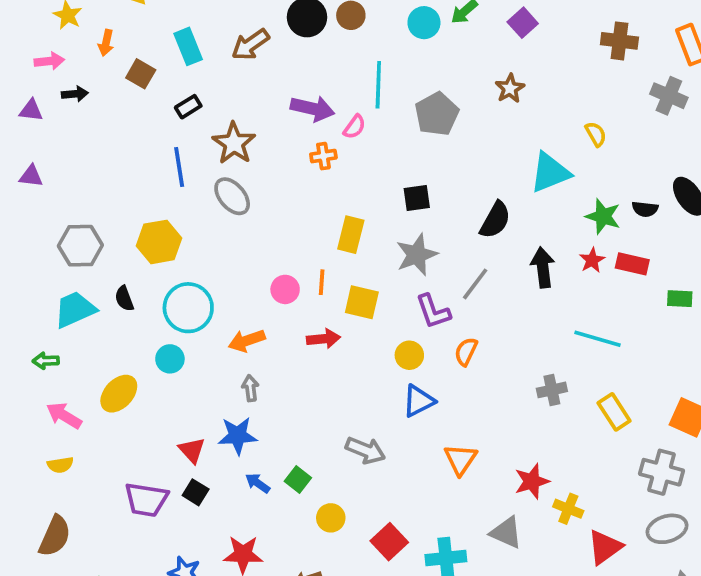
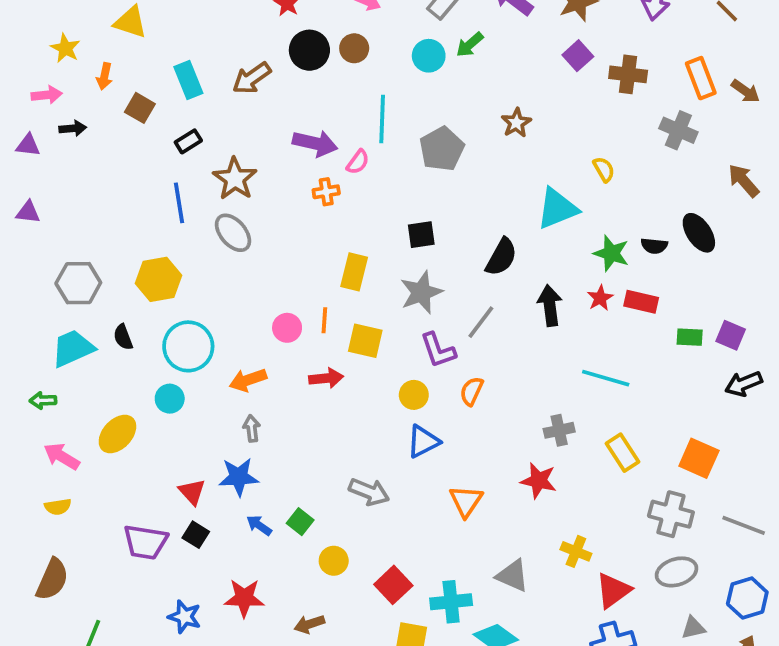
purple square: (523, 23) -> (578, 56), moved
red star: (532, 481) -> (539, 481), moved, turned 30

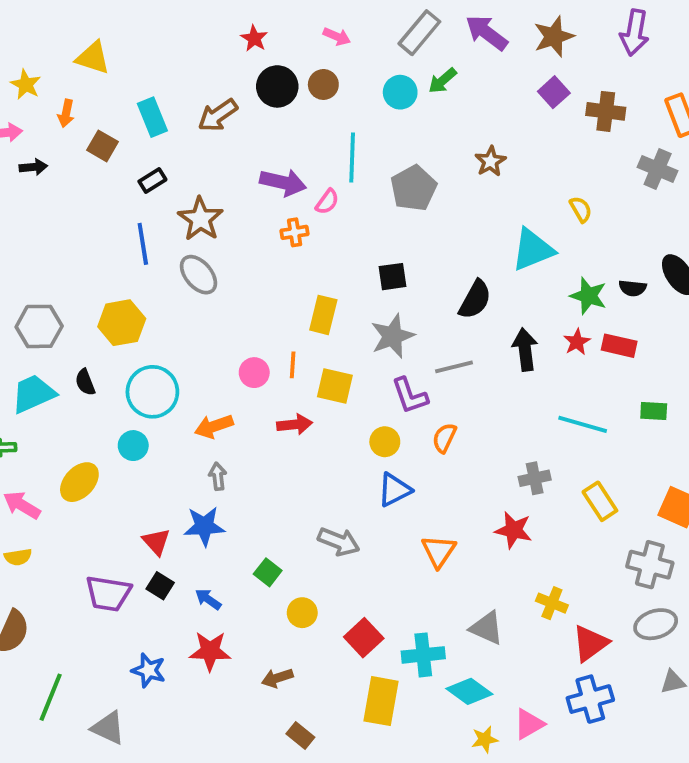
gray line: (481, 322) -> (454, 367), turned 39
green rectangle: (690, 337) -> (654, 411), moved
blue arrow: (259, 525) -> (208, 599), moved

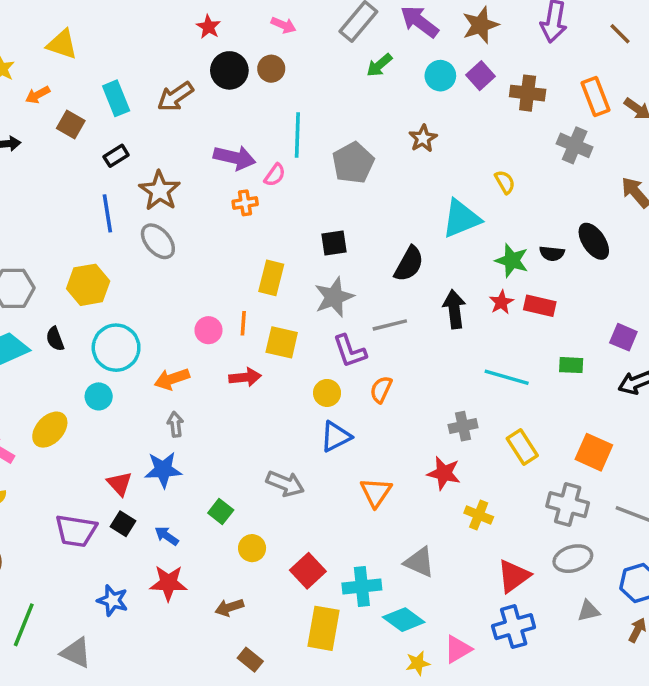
cyan circle: (400, 92) -> (440, 76), moved
orange arrow: (66, 113) -> (38, 95), turned 50
yellow cross: (552, 603) -> (479, 515), moved

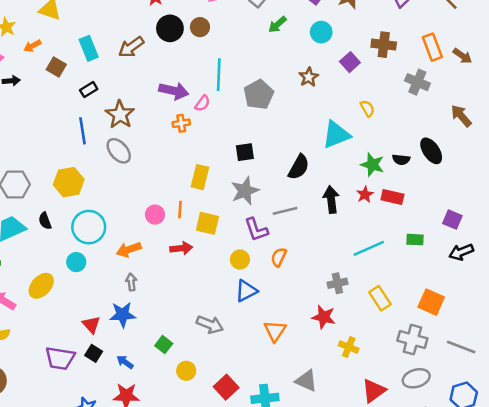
purple square: (480, 76) -> (350, 62), moved
cyan line: (507, 377) -> (369, 248), turned -40

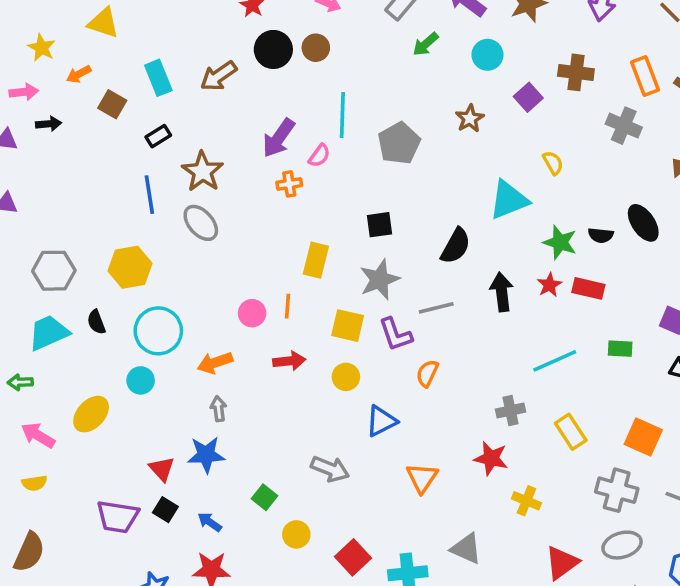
purple arrow: (174, 91) -> (279, 138), turned 112
yellow square: (207, 223) -> (348, 326), moved
yellow circle: (240, 260) -> (346, 377), moved

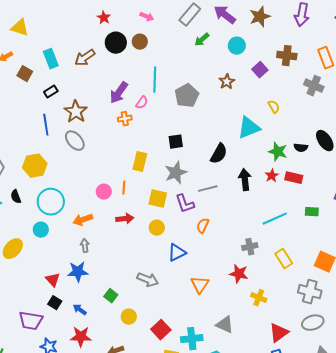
purple trapezoid: (118, 517) -> (31, 321), moved

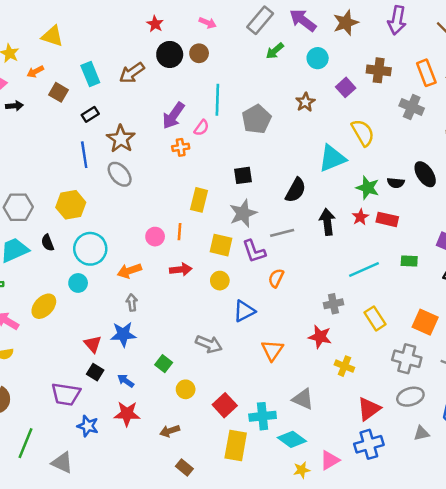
yellow semicircle: (274, 107) -> (363, 133), size x1.6

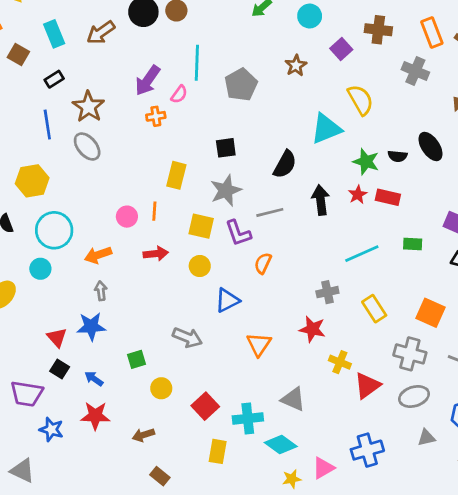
green square: (164, 364) -> (137, 359), turned 35
red triangle: (369, 409) -> (367, 386), moved
yellow rectangle: (236, 446) -> (218, 451), size x0.7

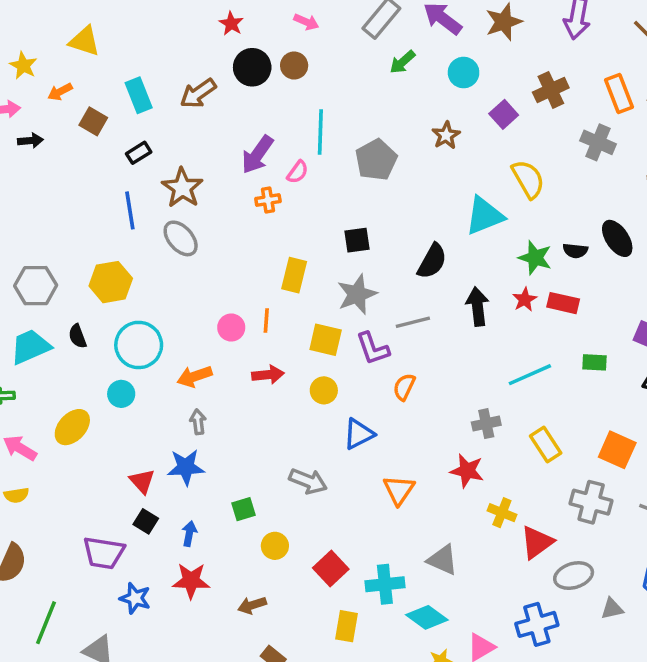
brown cross: (378, 30) -> (551, 90), turned -32
blue arrow: (94, 379) -> (189, 534), turned 66
gray ellipse: (414, 396) -> (574, 576), moved

